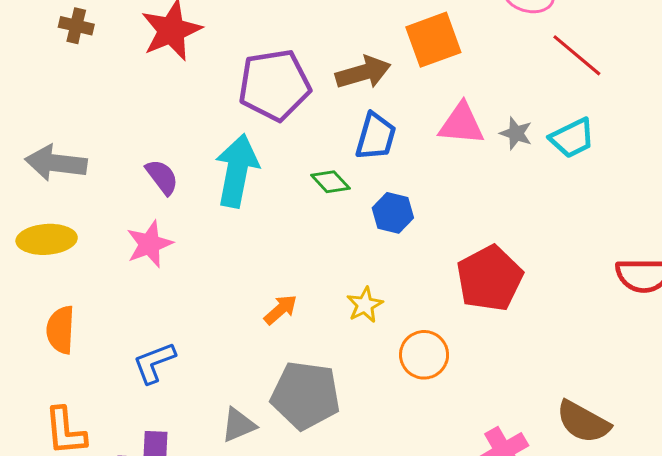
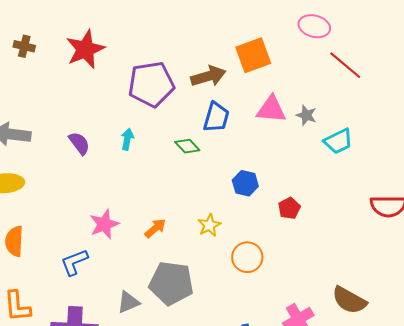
cyan trapezoid: (572, 138) -> (338, 141), moved
cyan arrow: (237, 171) -> (127, 139), size x0.5
blue hexagon: (393, 213) -> (245, 183), moved
pink star: (150, 244) -> (104, 224), moved
red pentagon: (490, 278) -> (289, 208), size x0.5

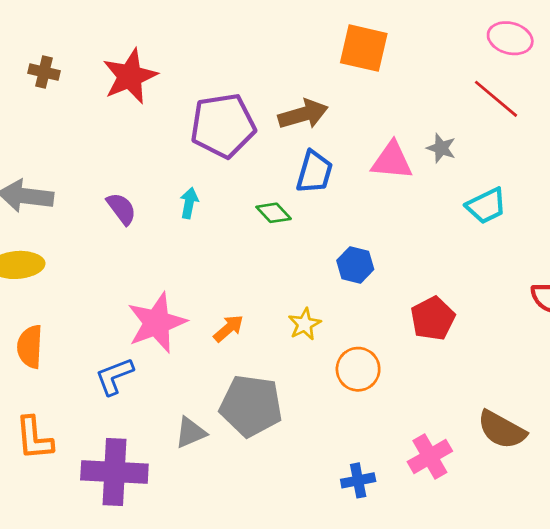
pink ellipse: (314, 26) -> (510, 38), moved
orange square: (253, 55) -> (364, 48), moved, turned 33
gray star: (306, 115) -> (441, 148), moved
red pentagon: (289, 208) -> (433, 318), moved, size x1.4
pink star: (104, 224) -> (157, 323), size x1.4

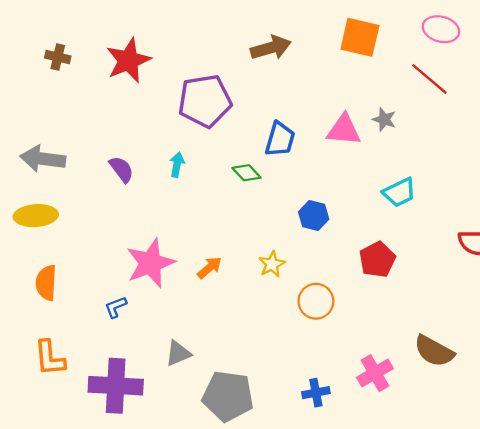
orange square: (364, 48) -> (360, 37), moved
brown arrow: (303, 114) -> (271, 48), moved
cyan trapezoid: (486, 206) -> (399, 192), moved
blue L-shape: (114, 376) -> (116, 307), size x0.7
gray pentagon: (251, 406) -> (228, 396), moved

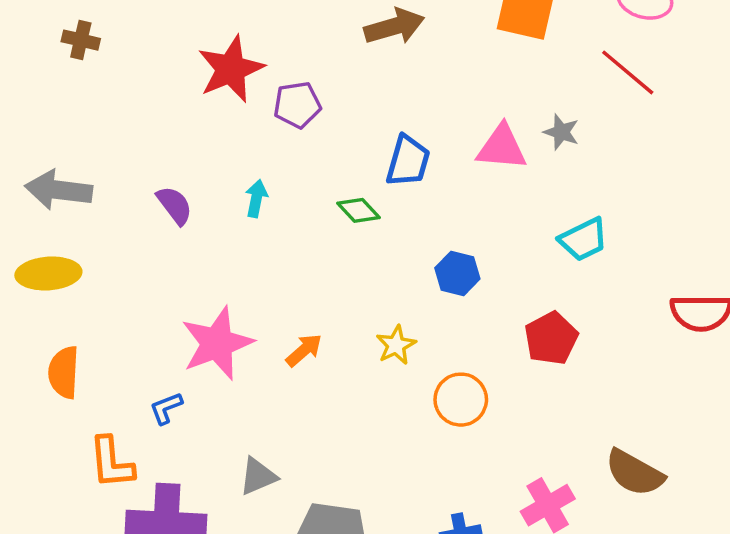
red star: (128, 60) -> (231, 69), moved
purple pentagon: (205, 101) -> (297, 105), size x0.6
orange L-shape: (50, 358) -> (111, 463), moved

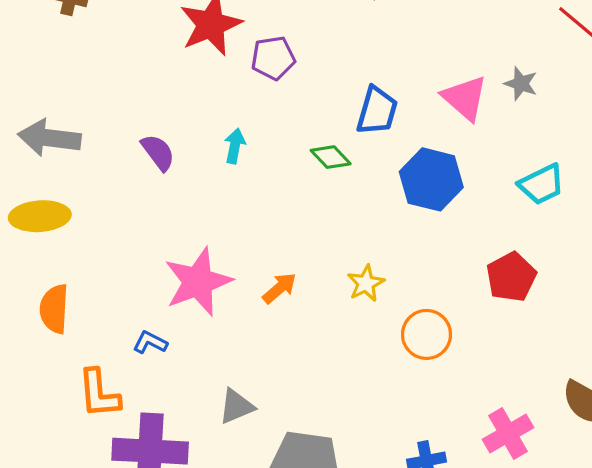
pink triangle: (502, 147) -> (465, 98), turned 36
blue hexagon: (457, 273) -> (431, 179), moved, size x1.5
blue L-shape: (166, 408) -> (150, 342), turned 48

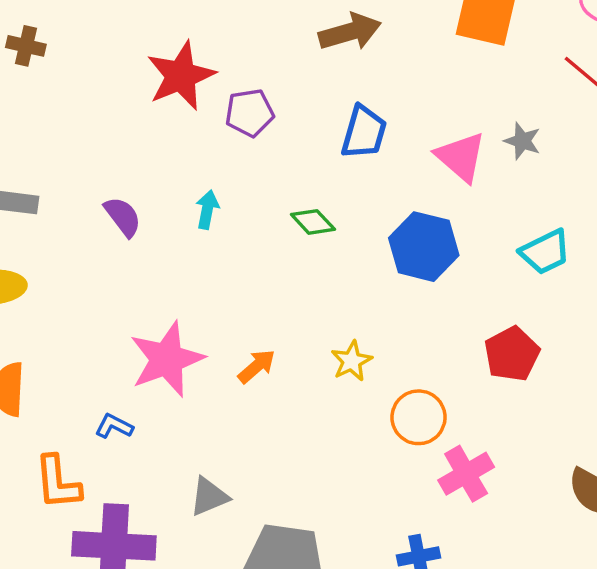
blue trapezoid: (377, 111) -> (364, 132), moved
pink cross: (508, 434) -> (466, 474), moved

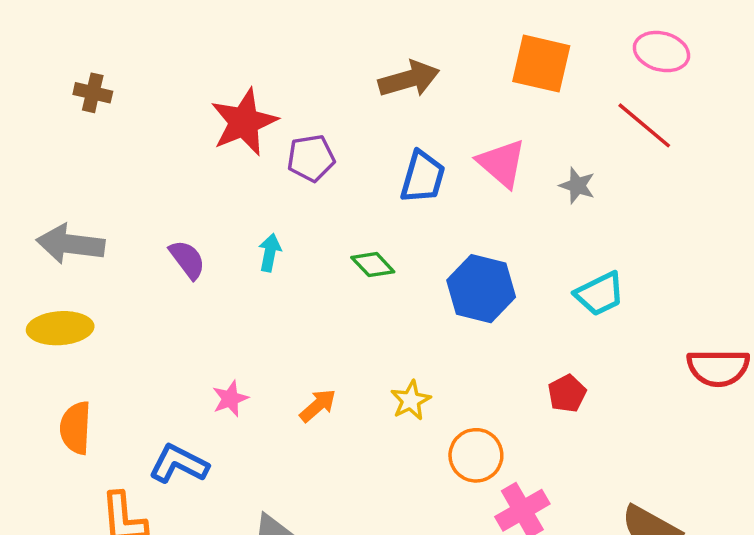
pink triangle: (461, 157) -> (502, 163), moved
red pentagon: (512, 354) -> (567, 393), size x0.7
pink star: (167, 359) -> (230, 399), size x0.5
blue L-shape: (114, 426) -> (179, 464), size x1.6

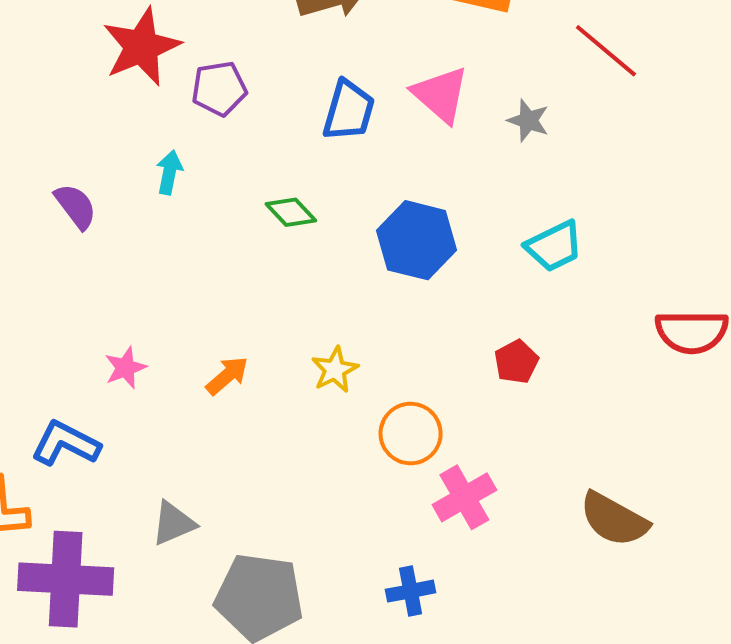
cyan arrow: (270, 253) -> (169, 172), moved

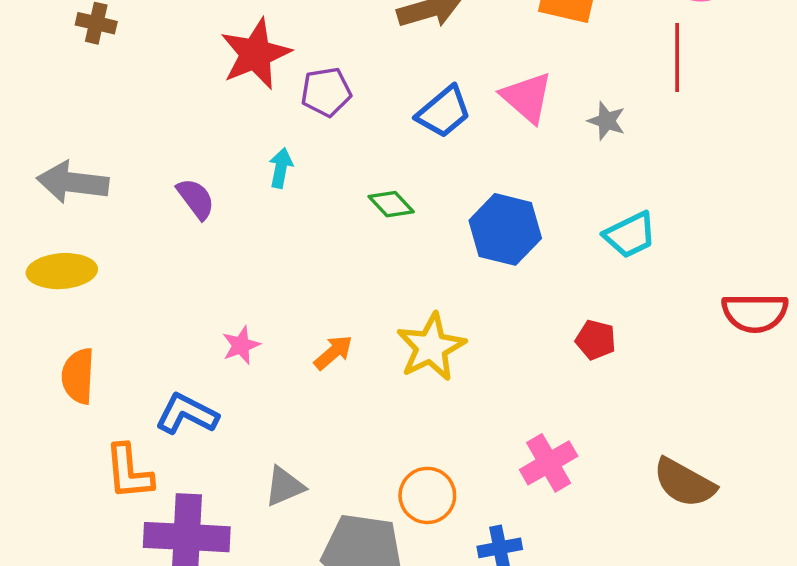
red line: (606, 51) -> (677, 58), turned 50
blue trapezoid: (349, 111) -> (444, 112), turned 34
red pentagon: (516, 362) -> (596, 340), turned -30
yellow star: (335, 370) -> (431, 347), size x1.6
orange circle: (411, 434) -> (427, 495), moved

